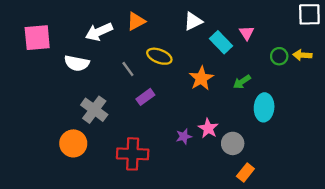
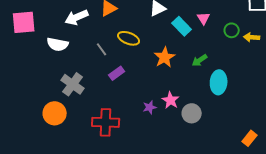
green circle: (279, 56) -> (232, 30), moved
orange rectangle: (245, 173) -> (250, 138), moved

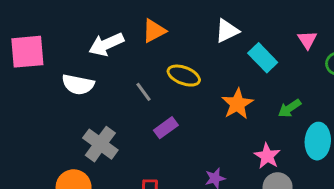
pink triangle: (204, 18) -> (307, 40), moved
pink star: (171, 100) -> (267, 156), moved

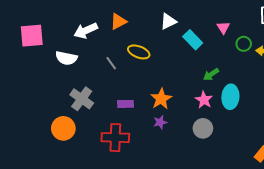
orange star: (237, 104) -> (161, 99), moved
purple rectangle: (166, 128) -> (125, 104), moved, turned 35
pink star: (267, 156) -> (204, 100), moved

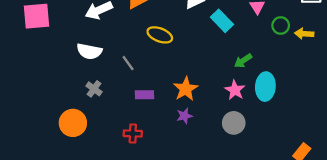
white semicircle: (66, 58) -> (89, 51), moved
gray line: (111, 63) -> (128, 63), moved
gray cross: (82, 99) -> (94, 89), size x0.6
red cross: (115, 138) -> (133, 133), size x0.6

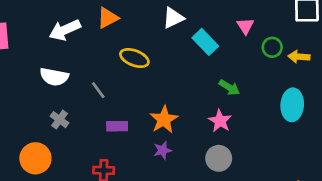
green arrow: (243, 61) -> (229, 87), turned -114
cyan ellipse: (265, 87) -> (292, 105), moved

